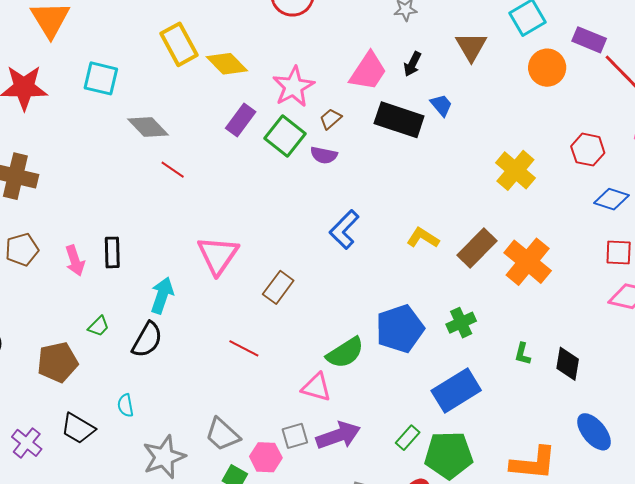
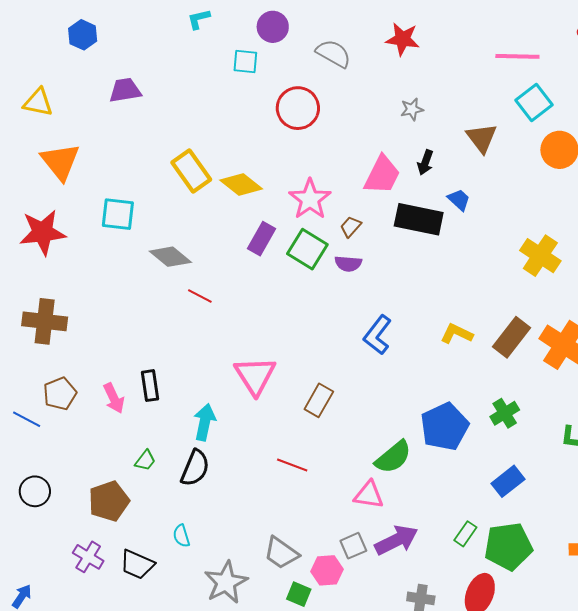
blue rectangle: (456, 391) -> (508, 481), size x0.7
purple cross: (27, 443) -> (88, 557), moved

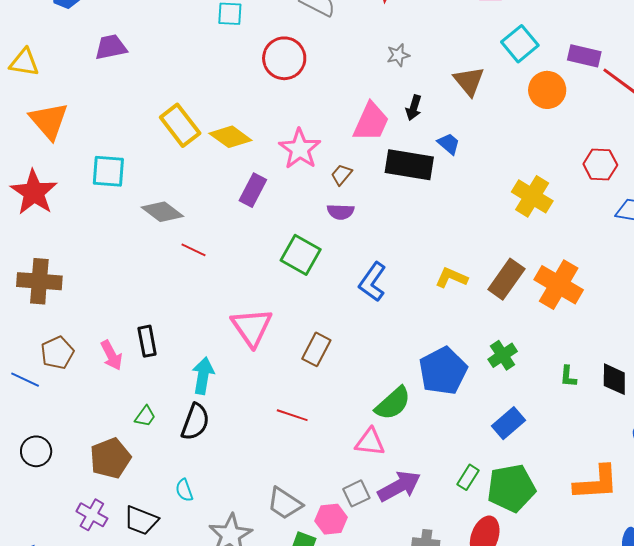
red star: (43, 232) -> (34, 192), turned -30
green square: (307, 249) -> (301, 255), moved

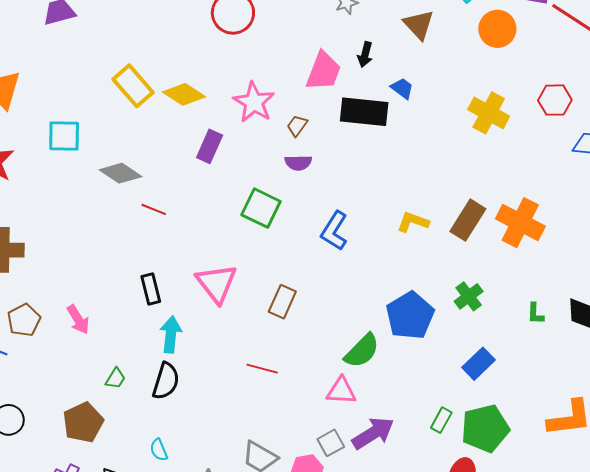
yellow cross: (532, 196) -> (489, 113), moved
black rectangle: (147, 341) -> (151, 289), moved

